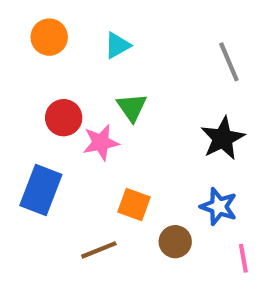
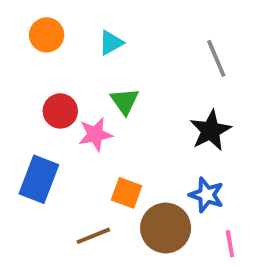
brown circle: (175, 242) -> (166, 228), size x1.6

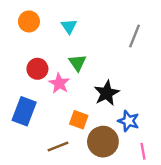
cyan triangle: (111, 43) -> (69, 26), turned -35
gray line: (216, 58) -> (135, 36), turned 45
black star: (210, 130) -> (107, 93), moved
pink star: (95, 134) -> (59, 83), turned -30

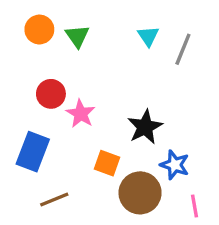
cyan triangle: (69, 26) -> (148, 36), moved
green triangle: (77, 63) -> (77, 36), moved
brown line: (58, 146) -> (54, 199), moved

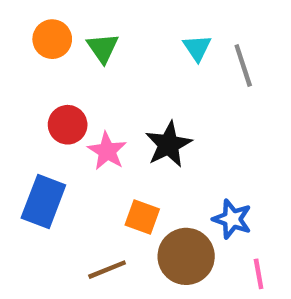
gray line: (183, 49) -> (243, 65), turned -40
black star: (145, 127) -> (169, 144), moved
brown line: (54, 199) -> (107, 270), moved

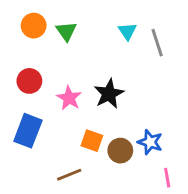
red circle: (68, 125) -> (29, 81), moved
brown circle: (186, 256) -> (120, 151), moved, size x0.7

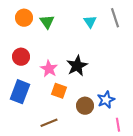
gray line: (157, 43) -> (115, 18), moved
orange square: (92, 141) -> (59, 91), moved
blue star: (150, 142) -> (106, 100), turned 30

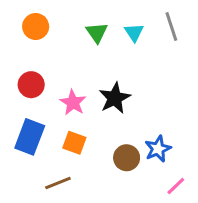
green triangle: (47, 22) -> (97, 32), moved
orange square: (59, 91) -> (74, 143), moved
brown line: (49, 123) -> (58, 183), moved
pink line: (118, 125) -> (176, 186), turned 56

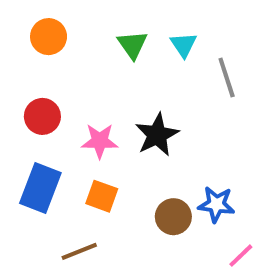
gray line: (171, 27) -> (227, 78), moved
pink star: (73, 103) -> (100, 141), turned -30
blue star: (158, 149) -> (216, 204), turned 30

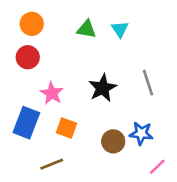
green triangle: (132, 45) -> (86, 29), turned -45
gray line: (227, 78) -> (148, 83), moved
red circle: (42, 116) -> (28, 57), moved
pink star: (100, 141) -> (52, 93), moved, turned 30

